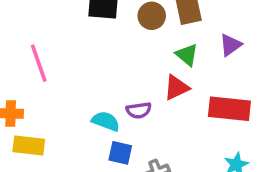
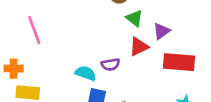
purple triangle: (230, 45) -> (161, 31), moved
green triangle: (187, 55) -> (134, 18), moved

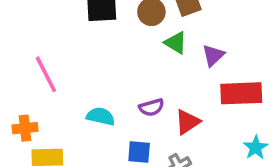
red triangle: (139, 47) -> (187, 122), moved
cyan semicircle: (86, 73) -> (101, 116), moved

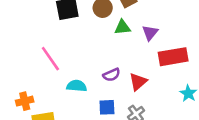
green triangle: (176, 43) -> (122, 27), turned -30
pink line: (46, 74) -> (50, 59), moved

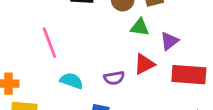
red triangle: (138, 82) -> (144, 64), moved

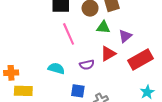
pink line: (49, 43) -> (69, 34), moved
red rectangle: (189, 75) -> (141, 59), turned -30

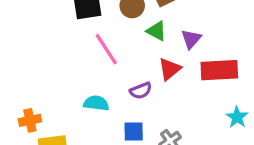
green triangle: (103, 27) -> (156, 31), turned 32
red rectangle: (141, 59) -> (219, 70), turned 35

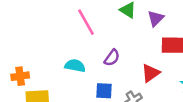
red triangle: (170, 69) -> (151, 73), moved
purple semicircle: (141, 91) -> (112, 58), turned -36

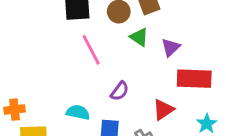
cyan semicircle: (75, 66) -> (78, 112), moved

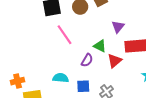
green triangle: (139, 37) -> (100, 46), moved
red triangle: (163, 110) -> (115, 61), moved

